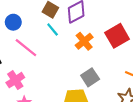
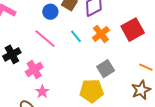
blue circle: (13, 22) -> (50, 12), moved
cyan line: (53, 30) -> (76, 36), moved

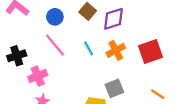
blue circle: (50, 12) -> (55, 17), moved

